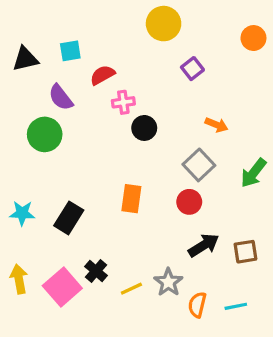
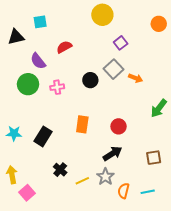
cyan square: (70, 51) -> (40, 22), moved
pink cross: (123, 102) -> (57, 87), moved
gray square: (199, 165) -> (113, 69), moved
black arrow: (204, 245) -> (112, 154), moved
pink square: (62, 287) -> (27, 193), moved, size x0.7

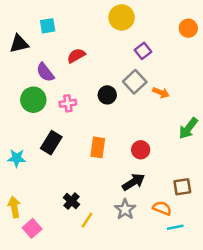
black rectangle: (43, 136) -> (51, 143), moved
yellow line: (82, 181) -> (87, 220), moved, turned -32
orange semicircle: (124, 191) -> (162, 208), moved, turned 98

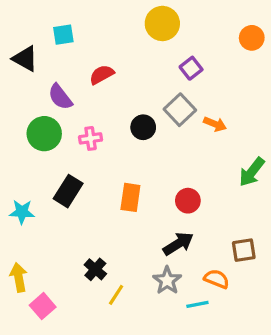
black triangle: (19, 44) -> (25, 59), turned 42
cyan line: (175, 227) -> (197, 304), moved

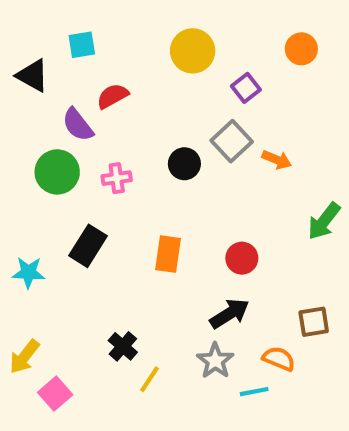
yellow circle: (162, 23) -> (193, 51), moved
orange circle: (252, 38) -> (301, 49), moved
red semicircle: (102, 75) -> (113, 96), moved
yellow arrow: (19, 277) -> (24, 357), turned -132

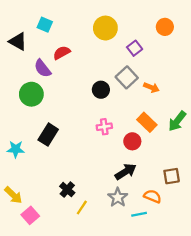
cyan square: (82, 45) -> (45, 25), turned 32
pink cross: (117, 178) -> (104, 127), moved
orange rectangle: (168, 254) -> (147, 122), moved, turned -54
yellow arrow: (24, 357) -> (13, 195), turned -84

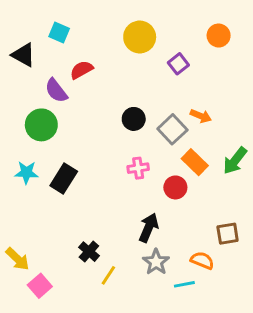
gray square: (127, 77) -> (172, 129), moved
cyan star: (16, 149) -> (26, 173), moved
black arrow: (126, 172) -> (149, 228), moved, turned -35

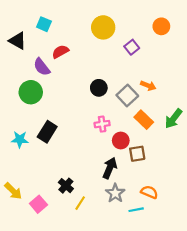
cyan star: (26, 173) -> (20, 139), moved
red circle: (175, 187) -> (121, 141), moved
brown square: (228, 234) -> (137, 154), moved
pink square: (40, 286) -> (38, 204), moved

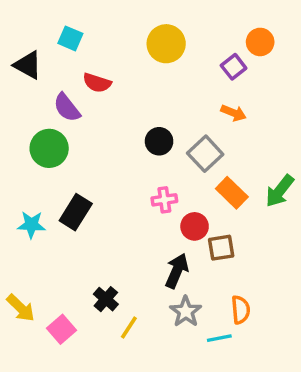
purple square: (132, 47) -> (234, 67), moved
red semicircle: (60, 52) -> (97, 83), turned -133
orange arrow: (148, 86) -> (234, 113), moved
orange semicircle: (149, 192) -> (241, 310), turned 63

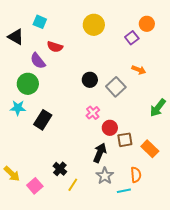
orange arrow: (234, 113) -> (139, 70), moved
orange rectangle: (232, 193) -> (150, 149), moved
pink cross: (164, 200) -> (93, 113), turned -32
cyan star: (31, 225) -> (18, 108), moved

